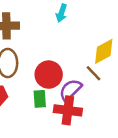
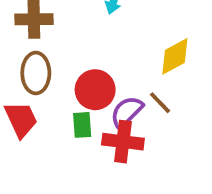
brown line: (93, 73) -> (160, 103), moved

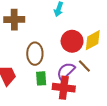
brown ellipse: (36, 73) -> (35, 54), moved
red circle: (95, 90) -> (72, 41), moved

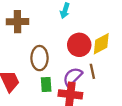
brown line: (84, 66) -> (92, 71), turned 32

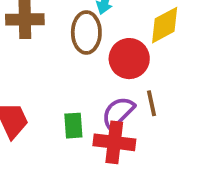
yellow diamond: (101, 44) -> (165, 25), moved
brown ellipse: (40, 58) -> (86, 32), moved

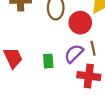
red cross: (114, 142) -> (89, 76), moved

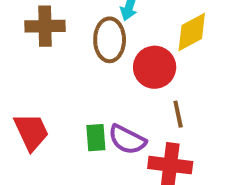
purple semicircle: (74, 54) -> (127, 140), moved, turned -108

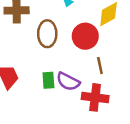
brown ellipse: (110, 40) -> (47, 34), moved

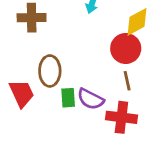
brown ellipse: (47, 34) -> (50, 71), moved
red circle: (85, 36) -> (126, 48), moved

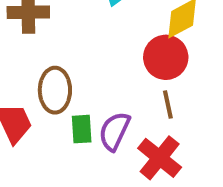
purple semicircle: (91, 99) -> (114, 131), turned 88
red cross: (121, 117) -> (160, 158), turned 32

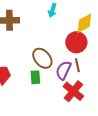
brown ellipse: (55, 90) -> (42, 58), moved, turned -40
purple semicircle: (114, 131) -> (63, 70), moved

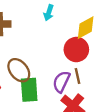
brown ellipse: (42, 58) -> (19, 70), moved
green rectangle: (35, 77) -> (29, 90), size x1.5

